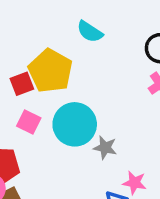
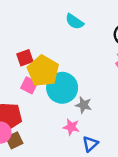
yellow pentagon: (50, 71) -> (43, 71), moved
pink star: (134, 183) -> (71, 127), moved

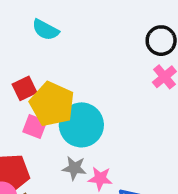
cyan semicircle: (74, 22) -> (45, 30), moved
gray star: (84, 105) -> (74, 168), moved

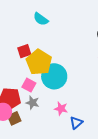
pink square: (35, 126) -> (29, 85), moved
gray star: (74, 168) -> (33, 103), moved

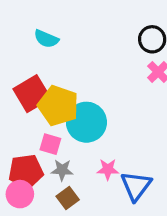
red square: (24, 51) -> (32, 94), size x1.6
brown square: (14, 118) -> (68, 198), moved
blue triangle: (76, 123) -> (136, 186), size x1.5

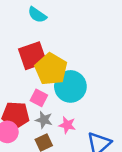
cyan semicircle: (46, 39) -> (37, 15), moved
pink star: (108, 169) -> (67, 125), moved

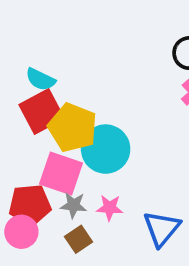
cyan semicircle: (37, 15) -> (40, 79), moved
pink square: (39, 98) -> (61, 173), size x1.6

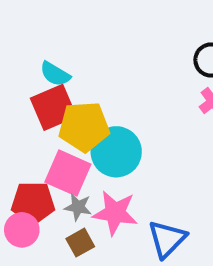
yellow pentagon: (73, 127) -> (84, 127), turned -30
pink star: (110, 208) -> (115, 213), size x1.6

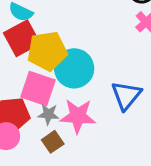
blue triangle: (167, 239) -> (126, 95), moved

